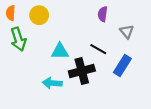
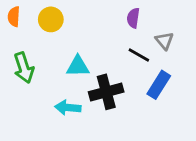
green arrow: (18, 39) -> (24, 68), moved
black line: (98, 49) -> (139, 55), moved

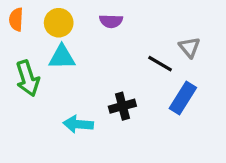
purple semicircle: (133, 18) -> (111, 21), moved, turned -96
cyan triangle: (78, 66) -> (62, 57), moved
black cross: (106, 92) -> (122, 106), size x0.7

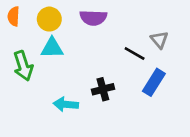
purple semicircle: (111, 21) -> (93, 18), size x1.4

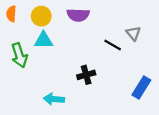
blue rectangle: (154, 82) -> (141, 88), moved
cyan arrow: (66, 104) -> (54, 99), moved

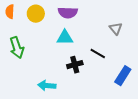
cyan triangle: (44, 40) -> (65, 38), moved
black line: (113, 45) -> (98, 54), moved

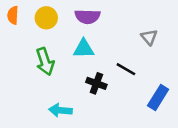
green arrow: (17, 48) -> (45, 62), moved
black cross: (75, 65) -> (96, 83), turned 35

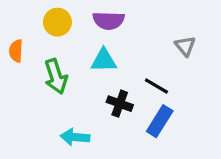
orange semicircle: (13, 15) -> (16, 51), moved
blue rectangle: (158, 98) -> (160, 121), moved

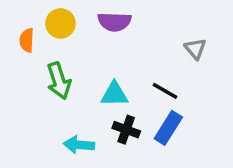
orange semicircle: (16, 51) -> (27, 40), moved
cyan triangle: (104, 60) -> (114, 94), moved
black cross: (120, 104) -> (126, 130), moved

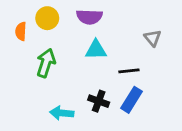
green arrow: (59, 81) -> (46, 63), turned -144
black line: (165, 91) -> (129, 71), turned -36
cyan triangle: (114, 94) -> (96, 50), moved

